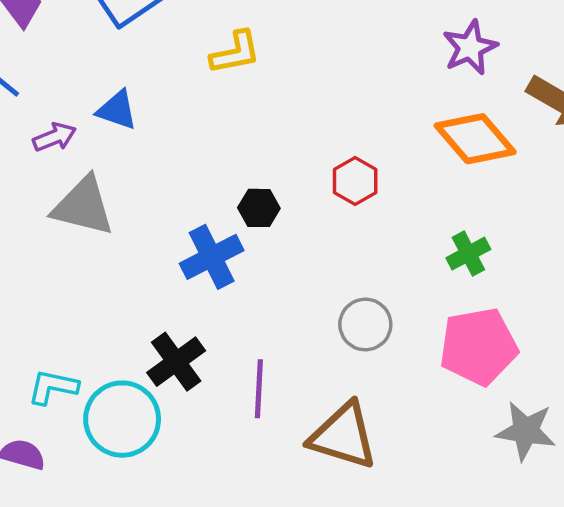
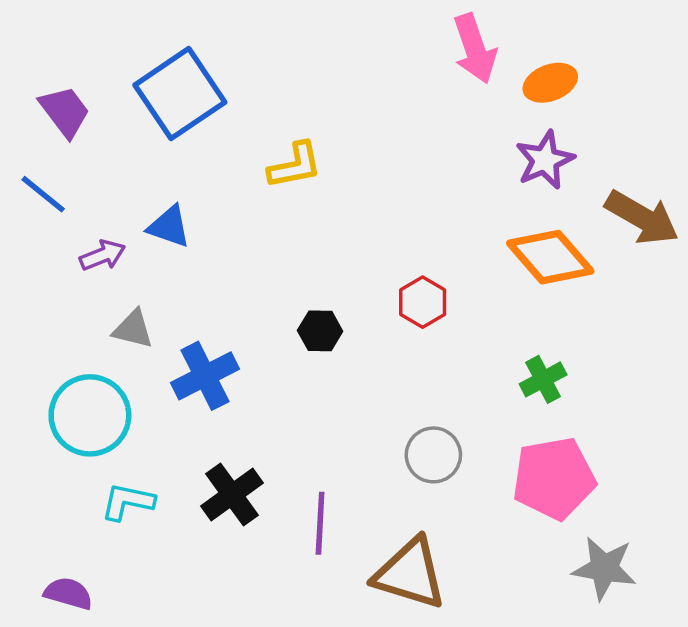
gray triangle: (83, 206) -> (133, 329), size x0.6
blue cross: (212, 257) -> (205, 376), moved
cyan L-shape: (53, 387) -> (128, 502), moved
cyan circle: (122, 419) -> (90, 415), moved

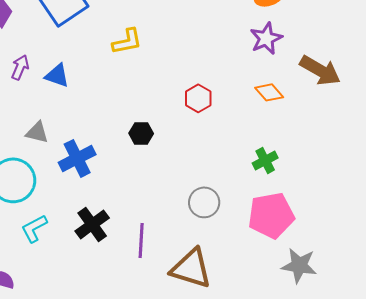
purple arrow: (103, 255) -> (20, 67), moved, turned -45
orange diamond: (550, 257) -> (269, 92), size x0.6
red hexagon: (423, 302) -> (198, 98), moved
cyan L-shape: (128, 502) -> (34, 228), turned -40

